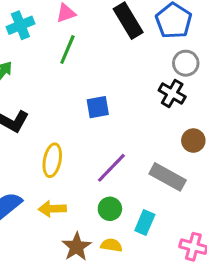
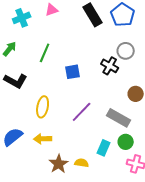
green line: (67, 50) -> (45, 53), moved
gray circle: (186, 63) -> (126, 51), moved
black cross: (172, 94) -> (110, 66), moved
green circle: (110, 209) -> (126, 142), moved

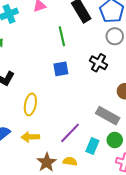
gray circle: (126, 51) -> (115, 36), moved
green line: (45, 53) -> (62, 36), moved, turned -36
purple line: (82, 112) -> (70, 133), moved

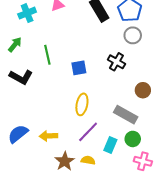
green line: (62, 36) -> (47, 55), moved
yellow ellipse: (30, 104) -> (82, 104), moved

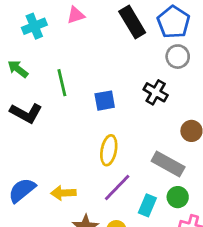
green arrow: (15, 45) -> (18, 69), turned -91

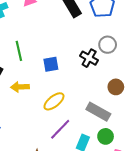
gray circle: (178, 57) -> (108, 45), moved
yellow ellipse: (109, 150) -> (54, 101), turned 40
yellow arrow: (63, 193) -> (20, 87), moved

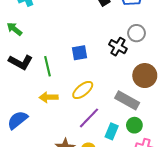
green line: (19, 51) -> (48, 66), moved
yellow arrow: (20, 87) -> (49, 97), moved
brown circle: (116, 87) -> (145, 76), size x1.5

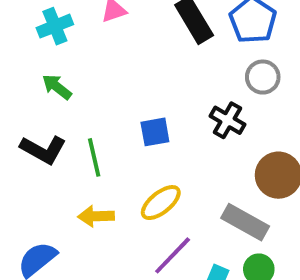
green arrow: (14, 29) -> (57, 87), moved
gray circle: (136, 33) -> (263, 77), moved

